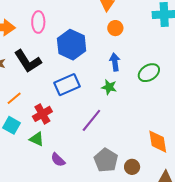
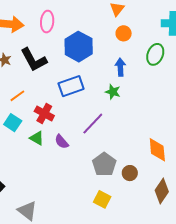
green ellipse: (149, 73) -> (155, 54), moved, turned -40
red cross: (42, 114) -> (44, 114), turned -36
purple semicircle: (58, 160) -> (62, 142), moved

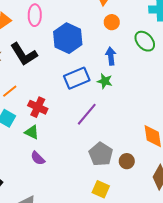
green ellipse: (155, 54) -> (145, 41), turned -60
blue rectangle: (71, 86) -> (77, 78), moved
purple semicircle: (62, 142) -> (38, 158), moved

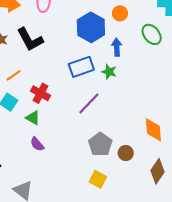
blue hexagon: (68, 38) -> (91, 27), moved

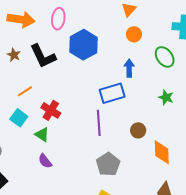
blue hexagon: (91, 27) -> (83, 45), moved
blue rectangle: (81, 67) -> (112, 93), moved
green star: (109, 72) -> (166, 97), moved
purple line: (89, 103) -> (99, 123), turned -50
brown circle: (126, 153) -> (138, 130), moved

